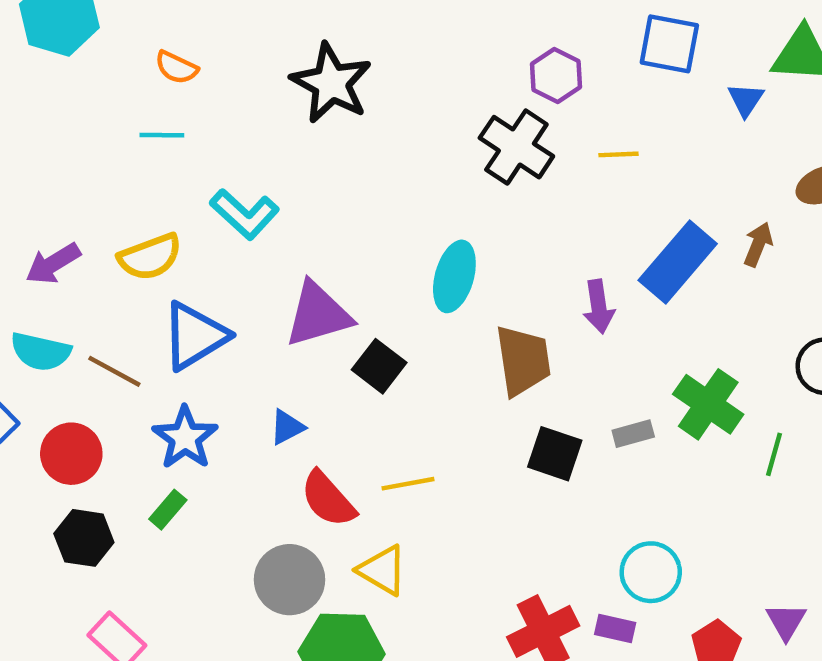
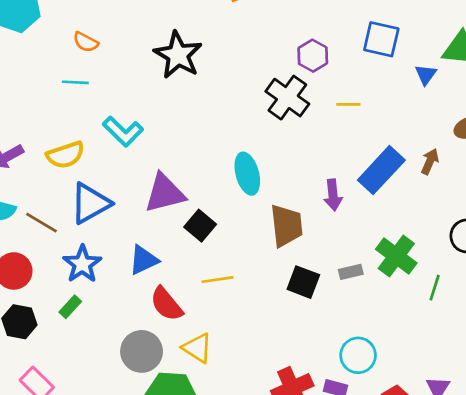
cyan ellipse: (454, 276) -> (247, 174), turned -33
blue triangle: (287, 427) -> (144, 260), size x1.4
yellow line: (408, 484) -> (217, 280), moved

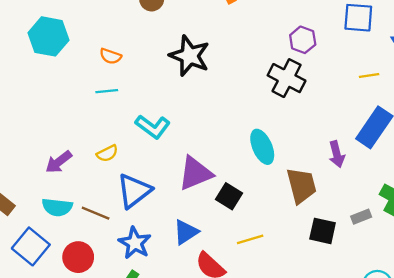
yellow line: (348, 104) -> (369, 75), moved
yellow semicircle: (65, 155) -> (107, 153), size x0.7

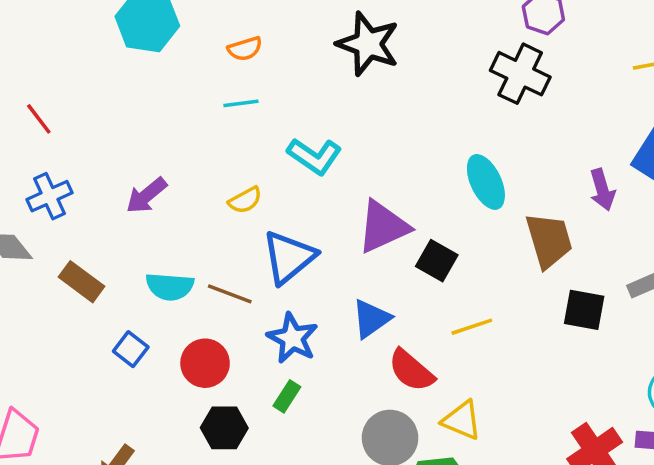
orange semicircle: (110, 56) -> (245, 49), turned -35
purple arrow: (59, 162) -> (146, 196), moved
blue square: (31, 246) -> (131, 349), size x0.6

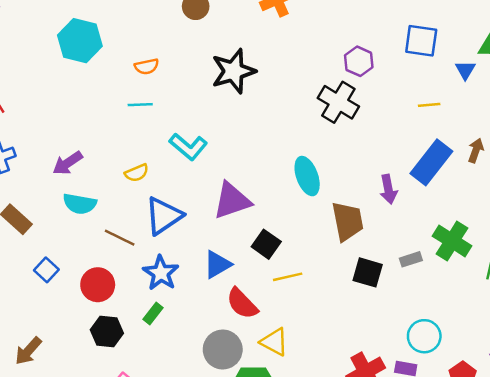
black star: (368, 44) -> (233, 71), turned 30
black square: (437, 261) -> (266, 244), moved
cyan semicircle: (170, 287) -> (80, 204), moved

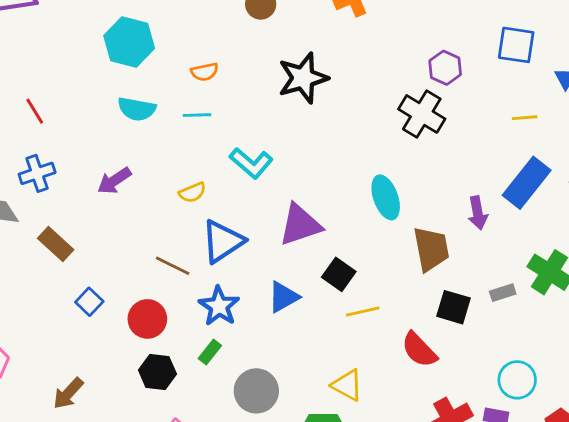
cyan semicircle: (80, 204) -> (137, 109), moved
red semicircle: (242, 304) -> (419, 350), moved
gray circle: (223, 350) -> (256, 391), moved

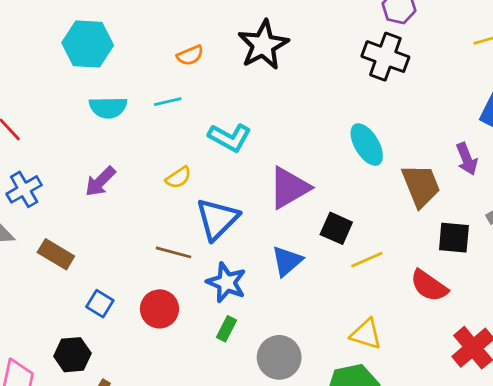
orange semicircle: (205, 72) -> (190, 55), moved
purple arrow: (478, 213) -> (467, 159), moved
black hexagon: (157, 372) -> (72, 355), moved

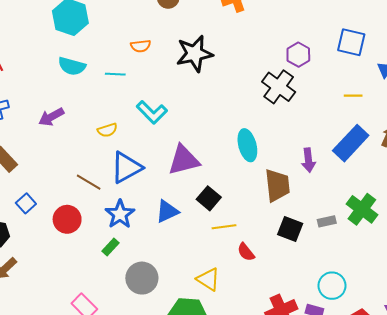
purple arrow: (467, 159) -> (308, 160), moved
red semicircle: (429, 286) -> (246, 252), moved, size x0.7

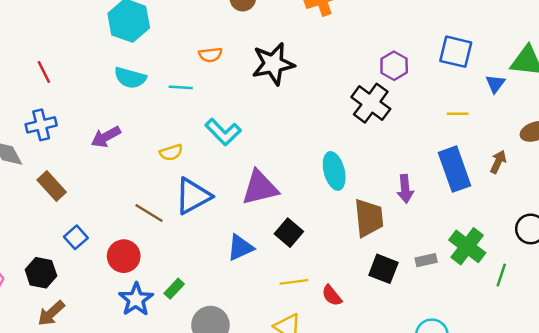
blue rectangle: (351, 143) -> (454, 169), turned -63
blue star: (120, 214) -> (136, 299), moved
yellow line: (224, 227) -> (294, 282), moved

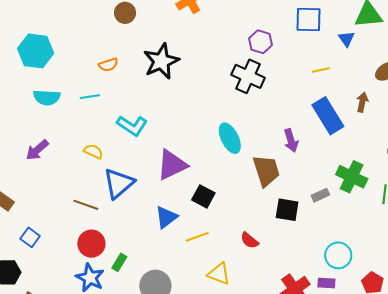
yellow semicircle: (171, 152) -> (93, 151), turned -126
red circle: (124, 256) -> (91, 244), moved
yellow line: (294, 282) -> (197, 237), moved

